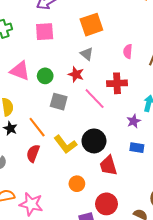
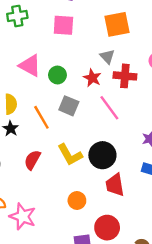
red cross: (117, 83) -> (125, 76), moved
orange line: (37, 127) -> (41, 117), moved

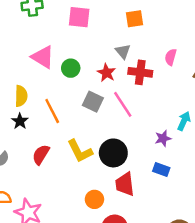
orange square: (117, 24) -> (134, 19), size x0.7
gray square: (69, 106) -> (93, 102), moved
orange circle: (77, 201) -> (94, 199), moved

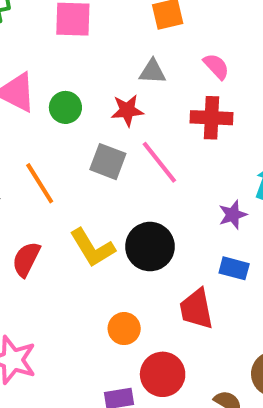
gray triangle: (123, 51) -> (152, 72), turned -42
pink semicircle: (171, 57) -> (216, 66), moved, turned 126
red cross: (140, 72) -> (211, 118), moved
red star: (106, 73) -> (127, 110), turned -30
red trapezoid: (125, 184) -> (196, 309), moved

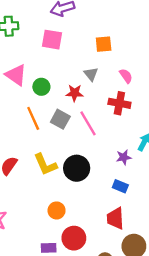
gray triangle: (152, 72) -> (91, 74), turned 40
orange line: (40, 183) -> (33, 118), moved
red trapezoid: (196, 309) -> (115, 218), moved

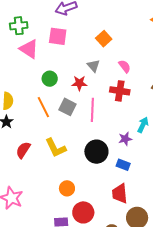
orange square: (104, 44) -> (104, 39), turned -35
pink triangle: (16, 75) -> (29, 49), moved
pink line: (88, 123) -> (92, 110), turned 35
black circle: (77, 168) -> (96, 152), moved

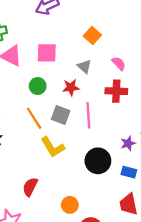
pink square: (58, 36) -> (47, 53), moved
yellow L-shape: (56, 148) -> (53, 147), moved
red semicircle: (23, 150) -> (30, 187), moved

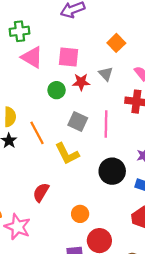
red star: (71, 87) -> (81, 82), moved
orange line: (34, 118) -> (37, 133), moved

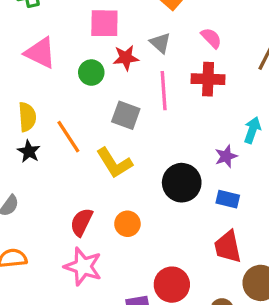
pink triangle: (32, 57) -> (40, 53), moved
pink line: (106, 124) -> (164, 91), moved
orange circle: (80, 214) -> (127, 224), moved
pink star: (18, 227) -> (83, 267), moved

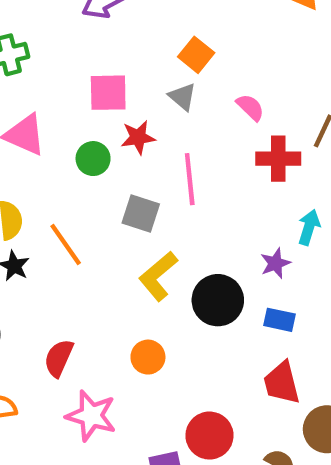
gray triangle: (160, 43) -> (182, 97), moved
red cross: (208, 79) -> (278, 159), moved
yellow L-shape: (114, 163) -> (158, 276), moved, turned 84
red semicircle: (81, 222) -> (59, 358), moved

